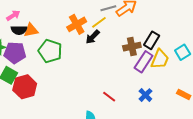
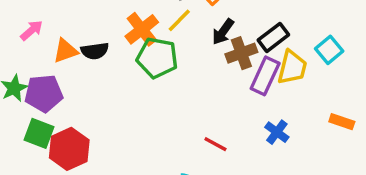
black semicircle: (19, 30) -> (95, 51), moved
black arrow: (93, 37) -> (223, 32), moved
black rectangle: (152, 40) -> (273, 37), turned 30
green pentagon: (50, 51) -> (157, 58), moved

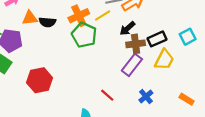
cyan square: (329, 50) -> (188, 37), moved
purple rectangle: (265, 76) -> (132, 65), moved
red hexagon: (69, 149) -> (40, 80), moved

